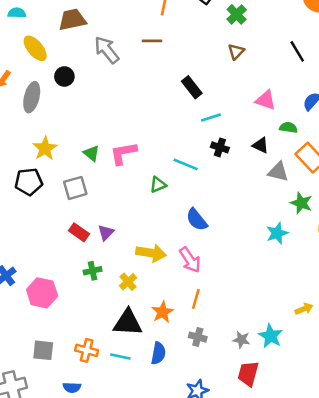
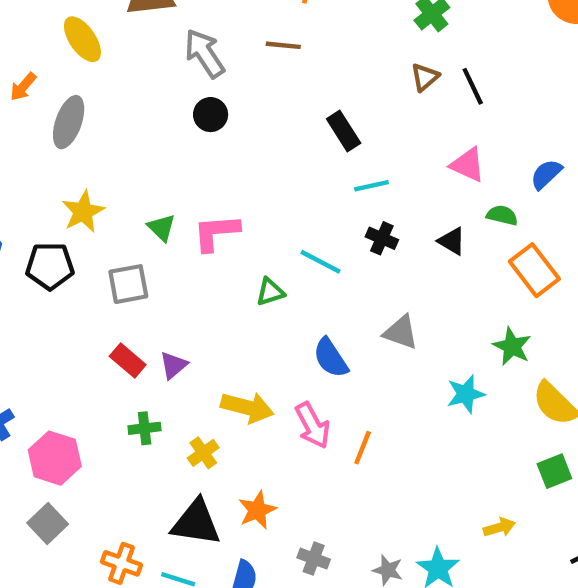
black line: (297, 51) -> (473, 86), moved
black circle: (64, 76) -> (211, 115), moved
gray triangle: (278, 172) -> (401, 332), moved
orange line: (196, 299) -> (363, 448), moved
gray square: (43, 350) -> (48, 523), moved, turned 35

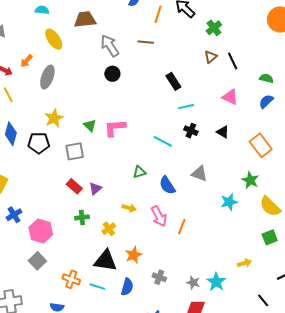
green semicircle: (502, 215) -> (266, 78), moved
green triangle: (270, 292) -> (139, 172), moved
yellow arrow: (247, 407) -> (129, 208), size x0.6

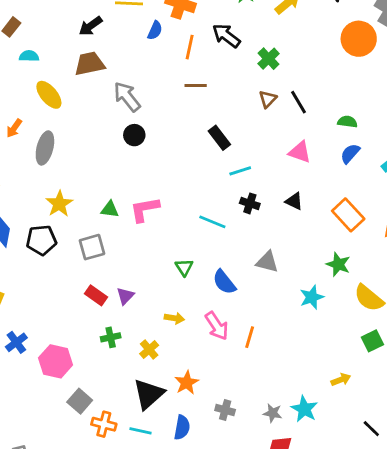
brown line: (146, 42) -> (196, 86), moved
green triangle: (90, 126) -> (110, 209), turned -32
green triangle: (139, 172) -> (184, 267), turned -40
gray square: (37, 261) -> (80, 401), moved
black triangle: (105, 261) -> (149, 394), turned -45

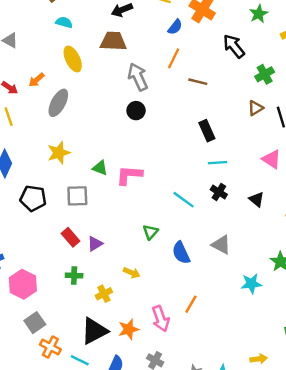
orange line: (190, 47) -> (174, 58), moved
black pentagon: (41, 240) -> (33, 198), moved
pink arrow: (217, 326) -> (161, 319), moved

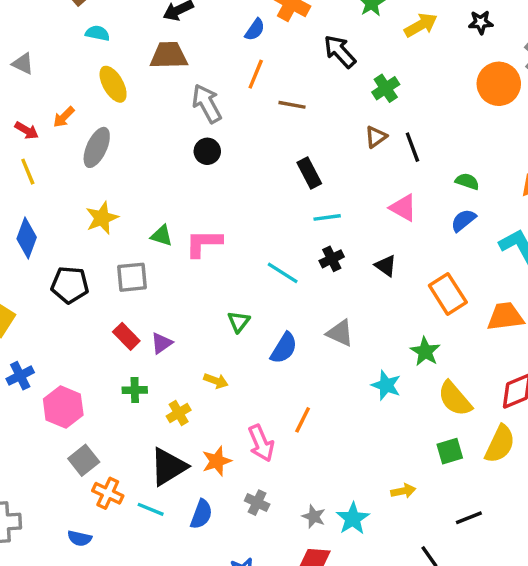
black cross: (219, 192) -> (332, 259), turned 35
blue semicircle: (181, 253) -> (284, 348), turned -120
cyan star: (251, 284) -> (386, 385), turned 30

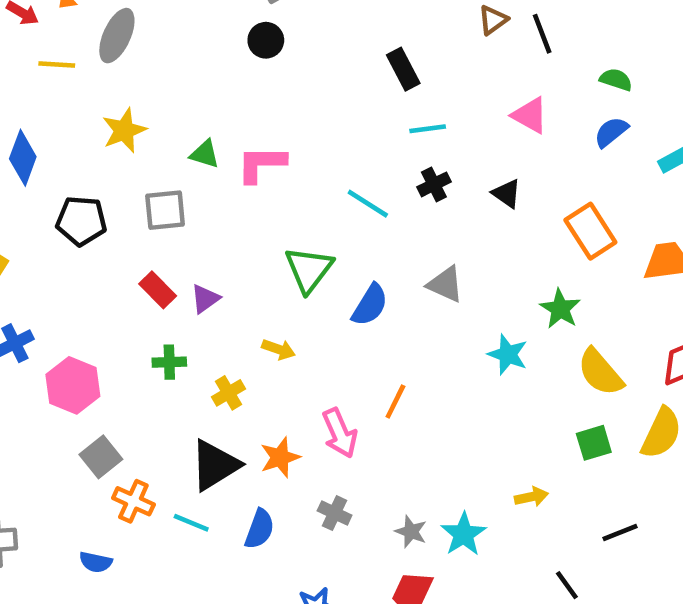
yellow line: (28, 172) -> (57, 64), moved, turned -64
green triangle: (239, 322) -> (309, 269), size x1.6

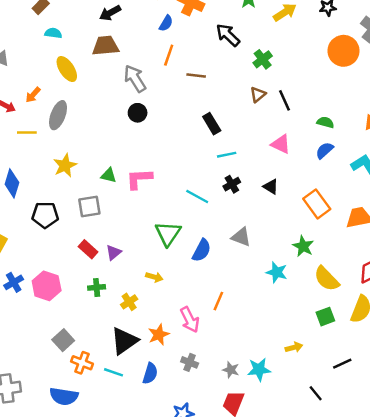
pink hexagon: (73, 385) -> (47, 286), moved
cyan star: (464, 534) -> (259, 369), turned 30
blue semicircle: (96, 562) -> (64, 396), size x1.6

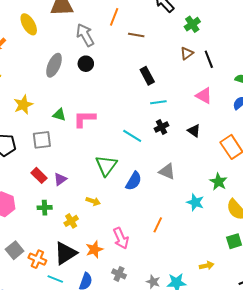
gray ellipse: (58, 115) -> (54, 65), moved
orange line: (218, 301) -> (158, 225), moved
orange cross: (82, 363) -> (37, 259), moved

